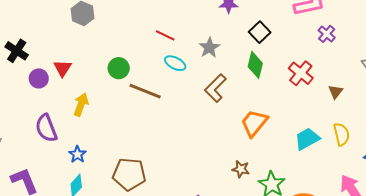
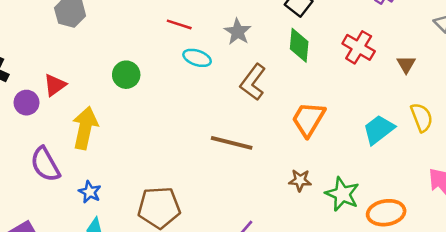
red triangle: (63, 68) -> (55, 85), turned 30
brown line: (145, 91) -> (232, 143), moved
yellow arrow: (81, 105) -> (85, 128), size x1.4

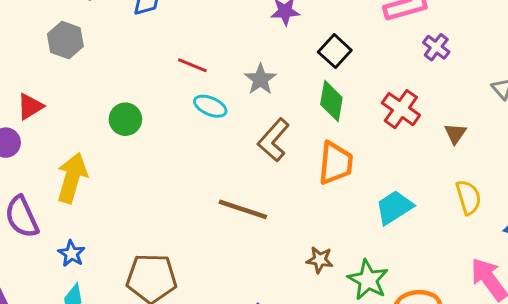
red triangle: (55, 85) -> (30, 106), moved
orange trapezoid: (308, 119) -> (335, 163), moved, turned 150
cyan trapezoid: (379, 130) -> (394, 207), moved

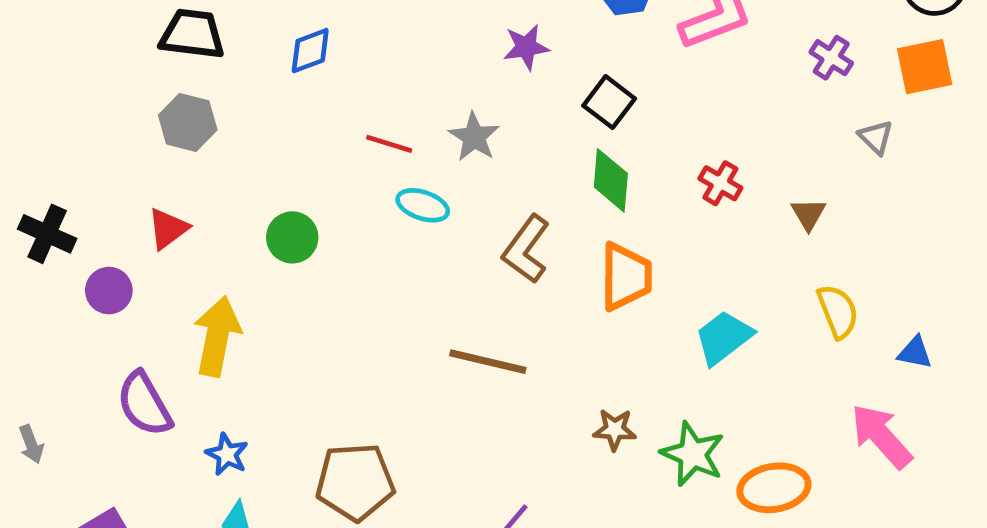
purple cross: (436, 47) -> (831, 58), moved
gray star: (260, 79) -> (474, 137), moved
red triangle: (30, 106) -> (168, 229), moved
red cross: (401, 109) -> (720, 183), size x0.7

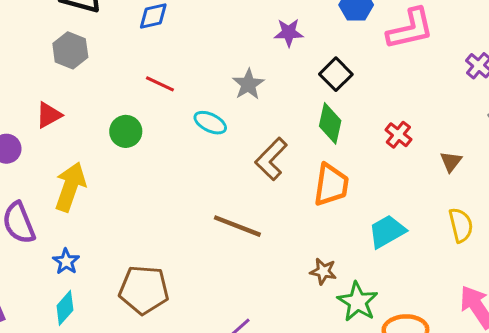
red line: (389, 144) -> (160, 84), moved
brown star: (615, 430) -> (323, 271), moved

